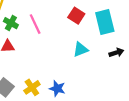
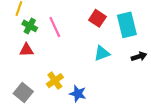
yellow cross: (32, 87) -> (55, 81), moved

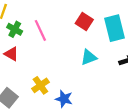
red triangle: (26, 50) -> (11, 54), turned 32

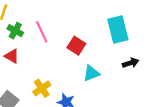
red square: (84, 21) -> (76, 46), moved
cyan triangle: (89, 57) -> (91, 73), moved

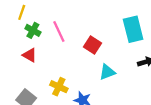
yellow cross: (42, 88) -> (59, 87), turned -30

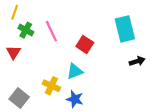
red triangle: (30, 55) -> (14, 52), moved, turned 32
cyan triangle: (107, 72) -> (75, 71), moved

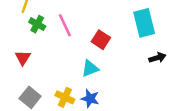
red triangle: (14, 52) -> (23, 58), moved
yellow cross: (51, 86) -> (65, 97), moved

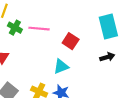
pink line: (65, 25) -> (39, 29), turned -60
black arrow: (157, 58) -> (107, 57), moved

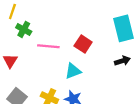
pink line: (39, 29) -> (48, 46), moved

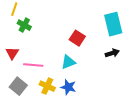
pink line: (48, 46) -> (33, 65), moved

